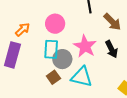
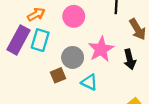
cyan rectangle: (51, 49) -> (40, 40), moved
cyan triangle: (82, 77) -> (89, 82), size x0.7

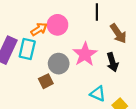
orange arrow: (36, 14) -> (39, 29), moved
cyan triangle: (89, 82) -> (98, 94), moved

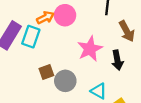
gray circle: (59, 64) -> (65, 81), moved

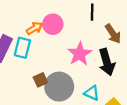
black arrow: (117, 60) -> (107, 62), size x1.4
gray circle: (65, 81) -> (59, 87), size x1.4

